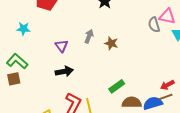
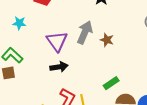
gray arrow: (89, 36) -> (85, 32), size x1.6
purple triangle: (61, 46) -> (57, 41), size x1.6

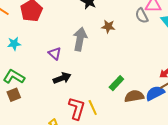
brown star: (107, 40) -> (108, 27), moved
purple triangle: (57, 41) -> (55, 53), size x0.6

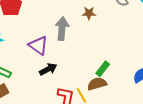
purple triangle: (55, 53) -> (38, 45), size x1.5
brown semicircle: (134, 96) -> (97, 84), moved

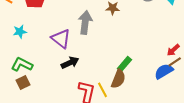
brown semicircle: (97, 84) -> (118, 79), turned 126

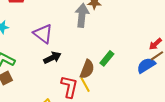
gray arrow: (85, 23) -> (82, 15), moved
brown semicircle: (118, 79) -> (87, 69), moved

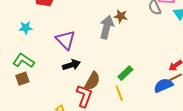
brown semicircle: (87, 69) -> (92, 81), moved
yellow line: (85, 85) -> (119, 93), moved

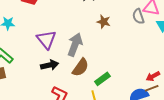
gray arrow: (107, 27) -> (75, 45), moved
brown semicircle: (92, 81) -> (81, 67), moved

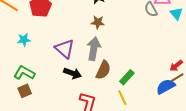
brown star: (104, 22) -> (98, 22), moved
black arrow: (50, 65) -> (72, 73), turned 42

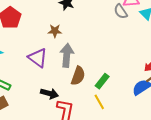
brown star: (98, 22) -> (55, 31), moved
black arrow: (72, 73) -> (49, 93), moved

